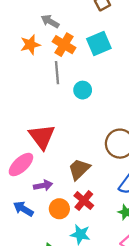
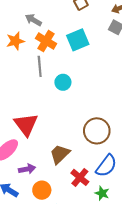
red cross: (84, 201) -> (80, 177), moved

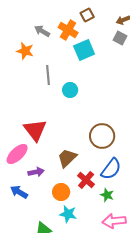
orange star: (15, 41) -> (25, 51), turned 30
orange cross: (46, 41) -> (68, 30), moved
orange circle: (42, 190) -> (61, 192), moved

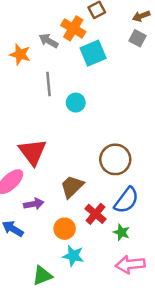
gray arrow: (42, 31) -> (49, 41), moved

